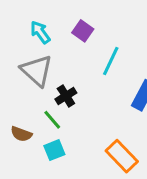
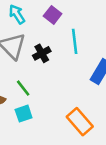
cyan line: (111, 61) -> (75, 41), turned -35
black cross: (66, 96) -> (42, 53), moved

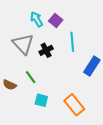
cyan arrow: (17, 14) -> (37, 19), moved
cyan square: (24, 114) -> (41, 100), moved, turned 32

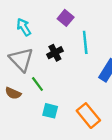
cyan arrow: (37, 19) -> (24, 27), moved
gray triangle: (23, 44) -> (21, 60), moved

